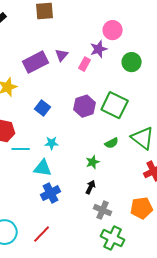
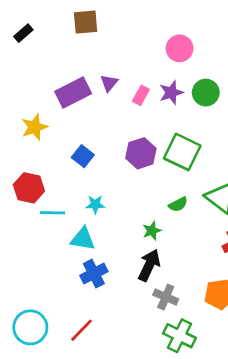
purple star: (99, 49) -> (171, 93), moved
black arrow: (91, 187) -> (149, 265), size x1.6

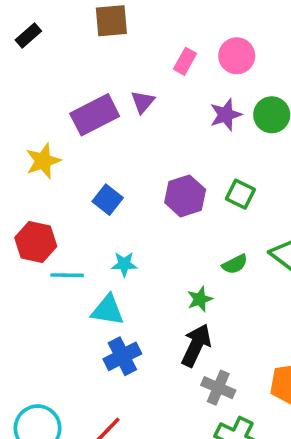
pink rectangle: (141, 95) -> (185, 61), moved
green square: (182, 152) -> (240, 194), size x0.6

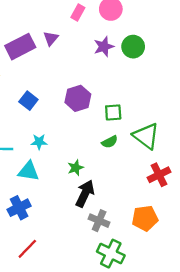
green square: (240, 194) -> (113, 112), moved, turned -30
green star: (200, 299) -> (76, 168), moved
blue cross: (122, 356) -> (19, 208), moved

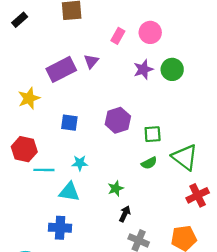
blue square: (28, 101) -> (69, 123), turned -30
black arrow: (85, 194) -> (125, 214), size x0.6
blue cross: (19, 208) -> (60, 228), turned 30

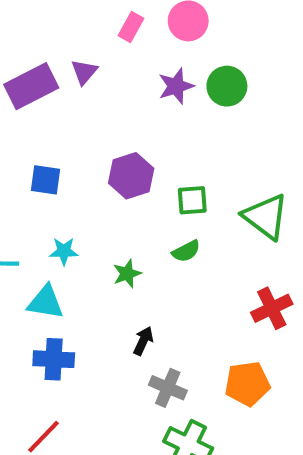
green triangle: (185, 157) -> (266, 217), moved
green star: (116, 188) -> (127, 274), moved
blue cross: (60, 228) -> (54, 359), moved

